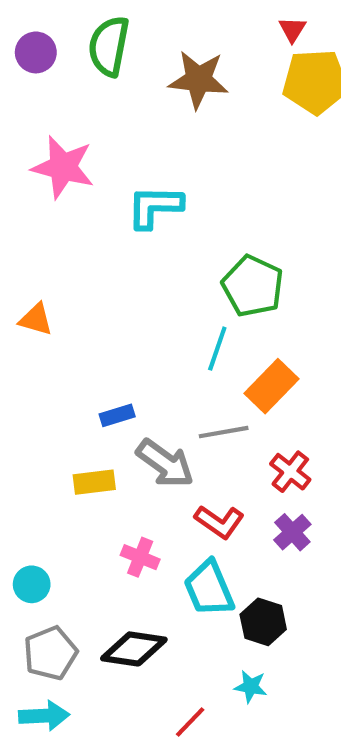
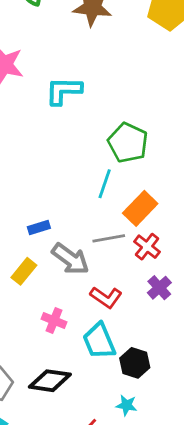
red cross: (290, 472) -> (147, 247), moved
yellow rectangle: (94, 482) -> (24, 271), turned -44
purple cross: (292, 532) -> (159, 288), moved

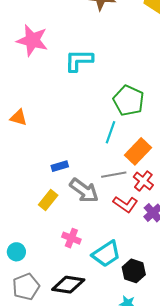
red L-shape: (106, 297) -> (125, 204), moved
cyan trapezoid: (99, 341) -> (106, 254), turned -100

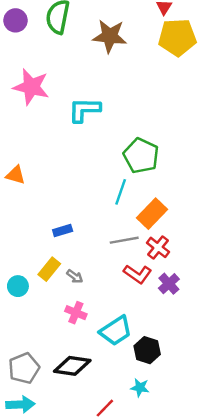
gray arrow: (84, 190) -> (75, 276), moved, size x0.5
cyan circle: (16, 252) -> (18, 286), moved

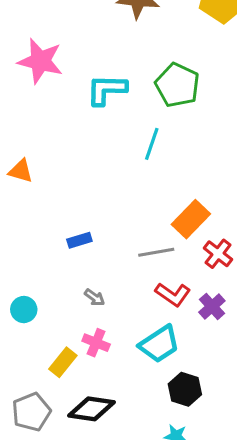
green pentagon: (141, 156) -> (177, 85), moved
cyan line: (121, 192) -> (152, 144), moved
red cross: (158, 247) -> (218, 254), moved
yellow rectangle: (49, 269) -> (63, 362), moved
cyan trapezoid: (116, 331) -> (159, 344), moved

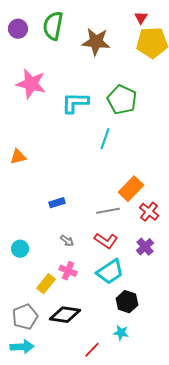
orange triangle: (21, 171) -> (18, 157), turned -30
red L-shape: (173, 294) -> (106, 241), moved

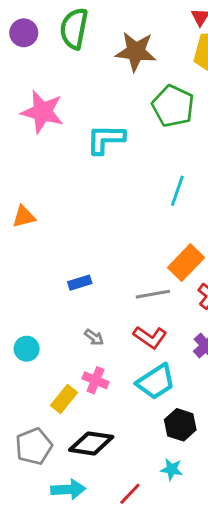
green pentagon: (122, 100) -> (173, 106), moved
cyan line: (105, 139) -> (177, 191), moved
cyan arrow: (22, 347) -> (68, 489), moved

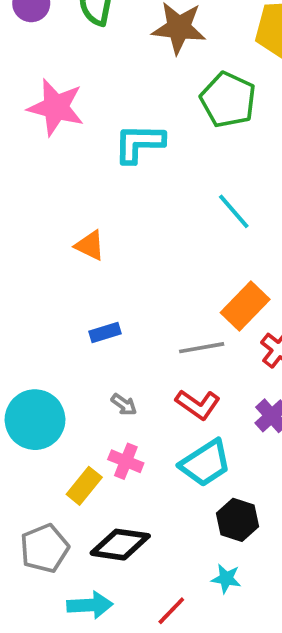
cyan line: (177, 191) -> (234, 211), turned -60
orange triangle: (24, 217) -> (90, 245), moved, turned 40
cyan circle: (27, 349) -> (35, 420), size x1.8

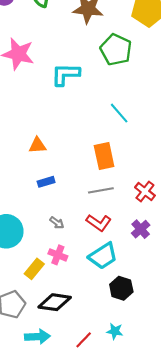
orange triangle: (90, 245) -> (37, 145), moved, turned -30
orange rectangle: (245, 306) -> (104, 156), moved, turned -56
cyan star: (226, 579) -> (115, 331), moved

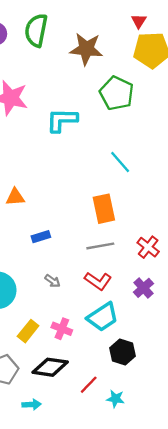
orange triangle: (37, 145) -> (15, 197), moved
pink cross: (58, 255) -> (62, 329), moved
cyan arrow: (37, 337) -> (32, 404), size x0.7
red line: (84, 340) -> (89, 385), moved

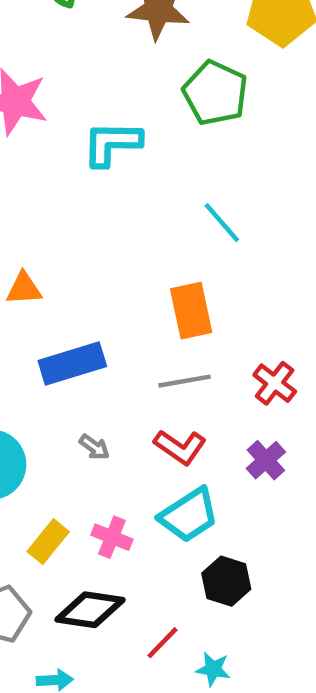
blue rectangle: (41, 237) -> (72, 363), size x1.8

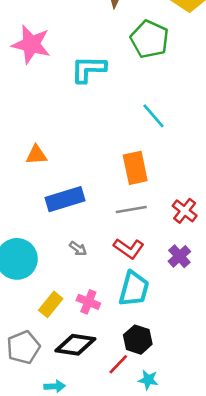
cyan trapezoid: (189, 515) -> (134, 289), turned -42
black hexagon: (226, 581) -> (138, 340), moved

